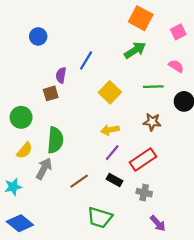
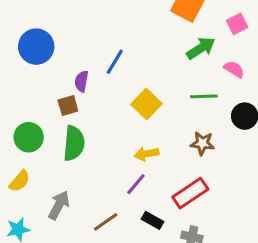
blue circle: (38, 36) -> (36, 47), moved, size x1.5
green arrow: (135, 50) -> (201, 48), moved
green semicircle: (55, 140) -> (74, 143), moved
yellow semicircle: (25, 150) -> (20, 181), moved
purple line: (112, 153) -> (136, 184), moved

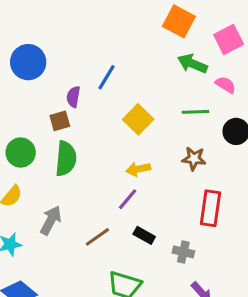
pink square: (237, 24) -> (229, 39), size x1.4
green arrow: (201, 48) -> (192, 64), turned -124
red rectangle: (190, 193) -> (210, 208), moved, turned -48

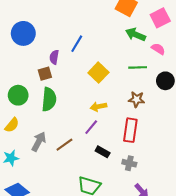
red rectangle: (210, 208) -> (130, 130), moved
brown line: (97, 237) -> (64, 145), moved

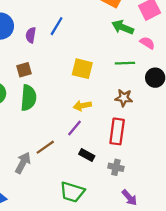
blue line: (77, 44) -> (57, 26), moved
purple semicircle: (54, 57) -> (31, 35), moved
yellow square: (98, 73) -> (82, 69), turned -30
gray arrow: (39, 142) -> (23, 163), moved

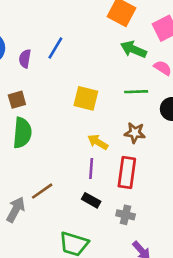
yellow arrow: (82, 106) -> (98, 142), moved, turned 42
purple line: (74, 128) -> (91, 169), moved, turned -36

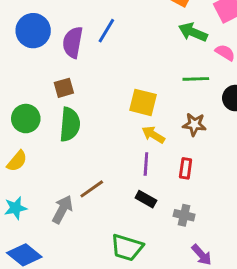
purple semicircle: (25, 59) -> (73, 42), size x1.5
yellow square: (86, 98) -> (143, 102), moved
red rectangle: (127, 172) -> (186, 168), size x0.6

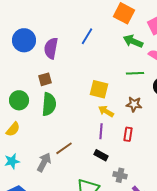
blue line: (106, 31) -> (87, 36), moved
gray cross: (184, 215) -> (120, 175), moved

